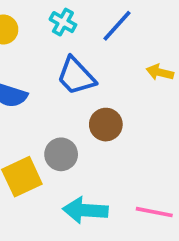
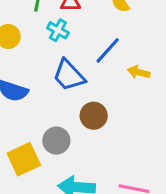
blue line: (117, 26) -> (108, 50), moved

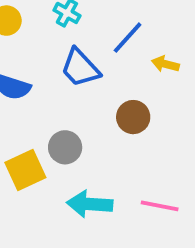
brown circle: (94, 116) -> (133, 117), moved

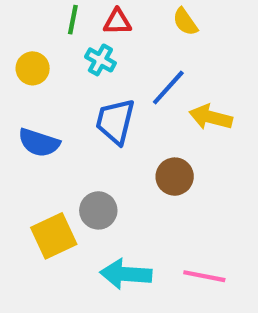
yellow arrow: (165, 64) -> (211, 117), size x1.4
blue trapezoid: (80, 68) -> (115, 121), turned 57

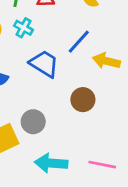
cyan cross: (100, 60) -> (24, 28), moved
blue trapezoid: (115, 121) -> (44, 64), turned 108

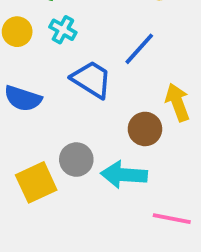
yellow arrow: (106, 61) -> (177, 102), moved, turned 56
cyan arrow: (51, 163) -> (124, 175), moved

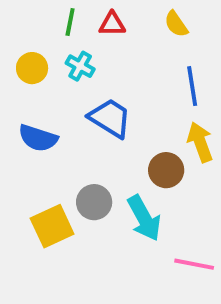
blue line: (139, 49) -> (192, 86), moved, turned -51
cyan arrow: (124, 175) -> (144, 218), turned -123

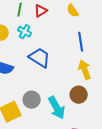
red triangle: (112, 24) -> (41, 11), turned -32
brown circle: (166, 170) -> (79, 95), moved

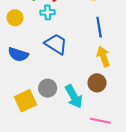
cyan cross: (25, 32) -> (48, 12), moved, turned -32

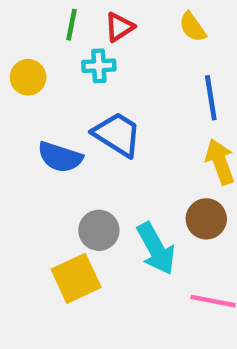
blue semicircle: (18, 54) -> (60, 157), moved
yellow square: (25, 101) -> (76, 278), moved

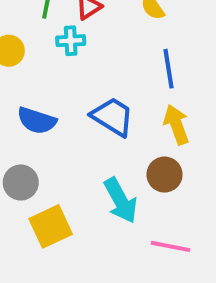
blue trapezoid: (117, 134) -> (113, 117), moved
gray circle: (99, 230) -> (21, 183), moved

